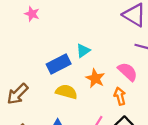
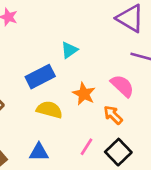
cyan triangle: (83, 51) -> (69, 50), moved
orange arrow: (120, 96) -> (113, 115), turned -30

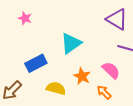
cyan triangle: (69, 50) -> (71, 43), size x1.6
blue rectangle: (40, 77) -> (36, 63), moved

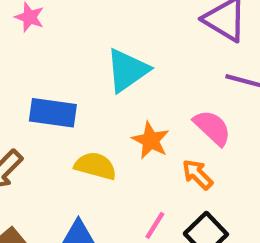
blue rectangle: (36, 63) -> (53, 113), turned 35

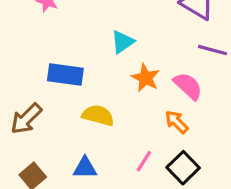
cyan triangle: (127, 70) -> (123, 42), size x0.7
orange star: (151, 140) -> (145, 78), moved

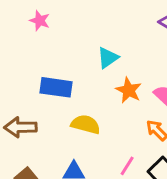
brown arrow: (26, 119) -> (20, 127), turned 44

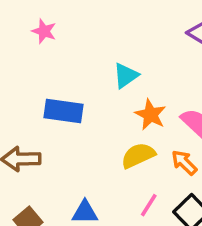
yellow semicircle: (86, 124) -> (138, 155), moved, turned -40

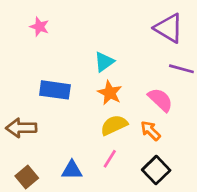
orange star: (151, 115) -> (110, 93), moved
pink line: (149, 205) -> (110, 159), moved

